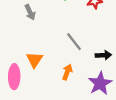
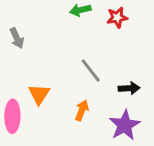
gray arrow: (30, 12) -> (17, 38), moved

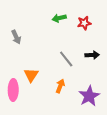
black arrow: (129, 88) -> (92, 55), moved

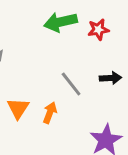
green arrow: (59, 18) -> (60, 22), size x1.5
orange arrow: (60, 86) -> (50, 113), moved

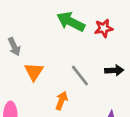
green arrow: (60, 22) -> (71, 22), turned 40
orange triangle: (18, 108) -> (34, 72), moved

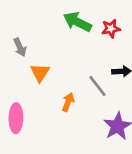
gray line: (80, 76) -> (97, 86), moved

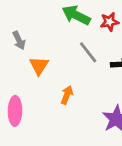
gray line: (97, 86) -> (88, 52), moved

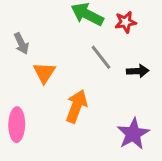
orange arrow: (67, 95) -> (76, 106), size x1.5

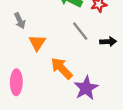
orange arrow: (76, 106) -> (62, 68), turned -65
purple star: (133, 134) -> (86, 88), moved

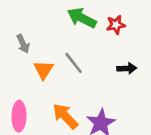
gray line: (80, 31) -> (74, 63), moved
orange arrow: (62, 68) -> (65, 116), moved

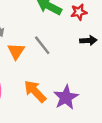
black arrow: (127, 68) -> (88, 40), moved

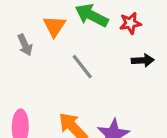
orange triangle: (16, 51) -> (54, 26), moved

